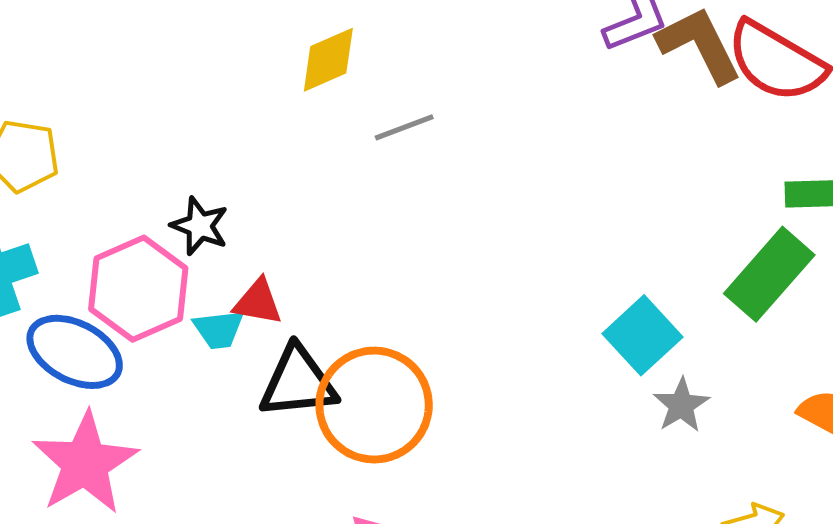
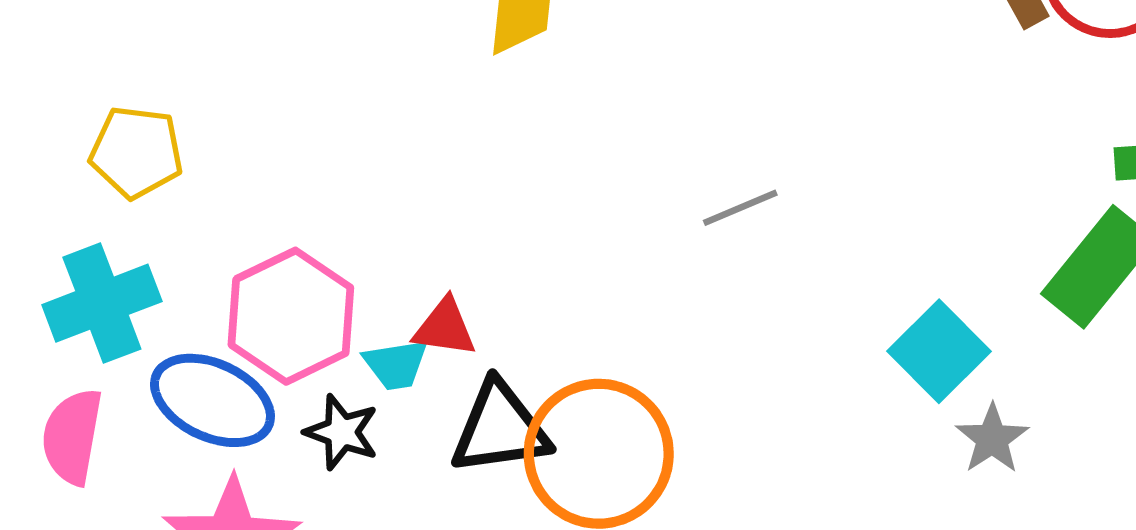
gray line: (404, 127) -> (740, 208), moved
black star: (200, 226) -> (342, 432), moved

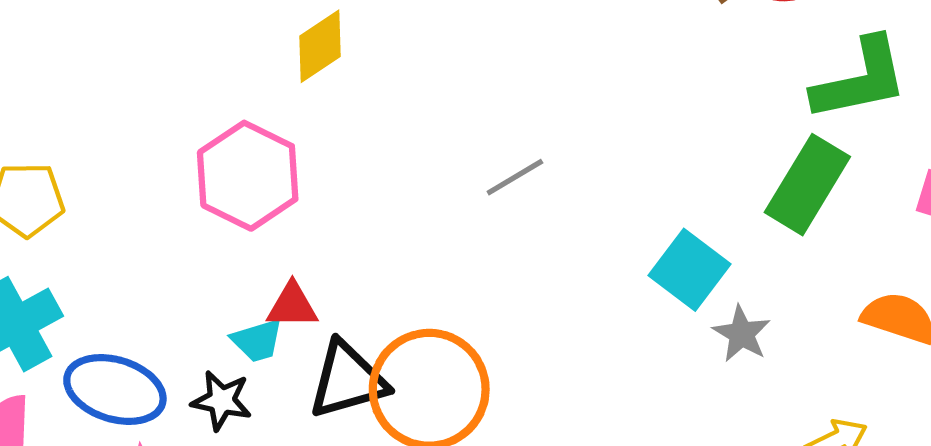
pink hexagon: (291, 316) -> (248, 176), moved

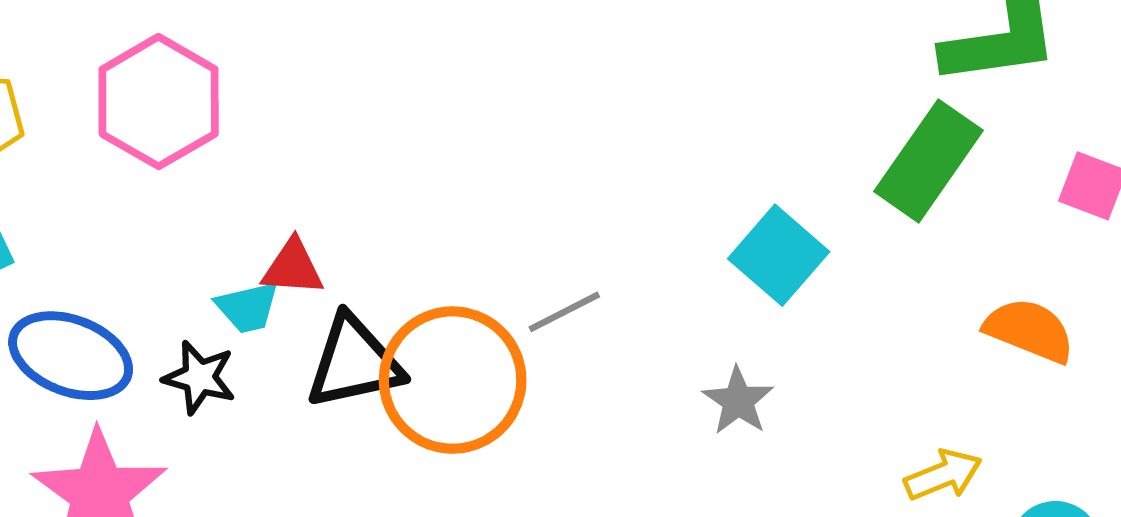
pink hexagon: (248, 176) -> (159, 102), moved
gray line: (515, 177) -> (564, 312), moved
gray star: (742, 334) -> (738, 401), moved

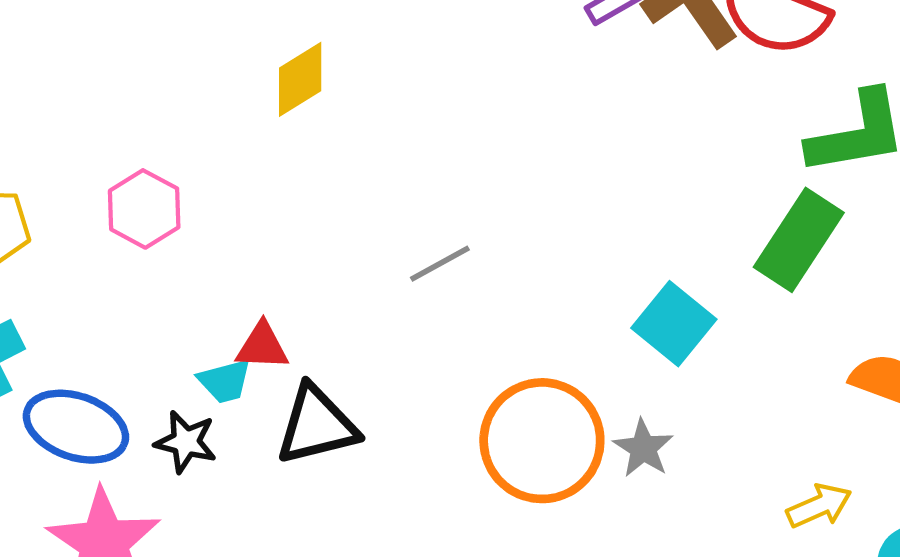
pink hexagon: (159, 102) -> (144, 209), size x0.7
gray line: (564, 312) -> (440, 264), moved
orange circle: (453, 380) -> (542, 441), moved

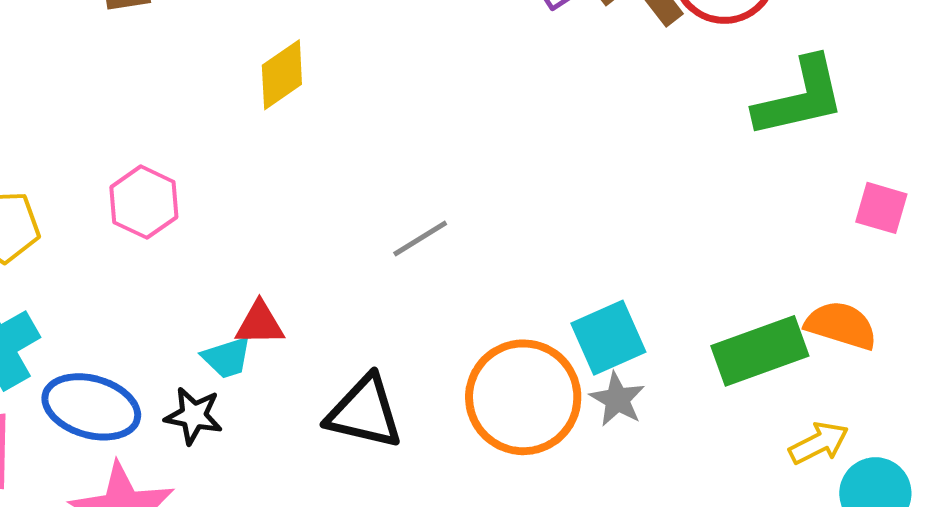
green rectangle: (799, 240) -> (760, 351), moved, turned 40
cyan square: (674, 324) -> (608, 338), moved, turned 30
black triangle: (317, 425) -> (365, 412), moved, turned 30
yellow arrow: (819, 506) -> (819, 443), moved

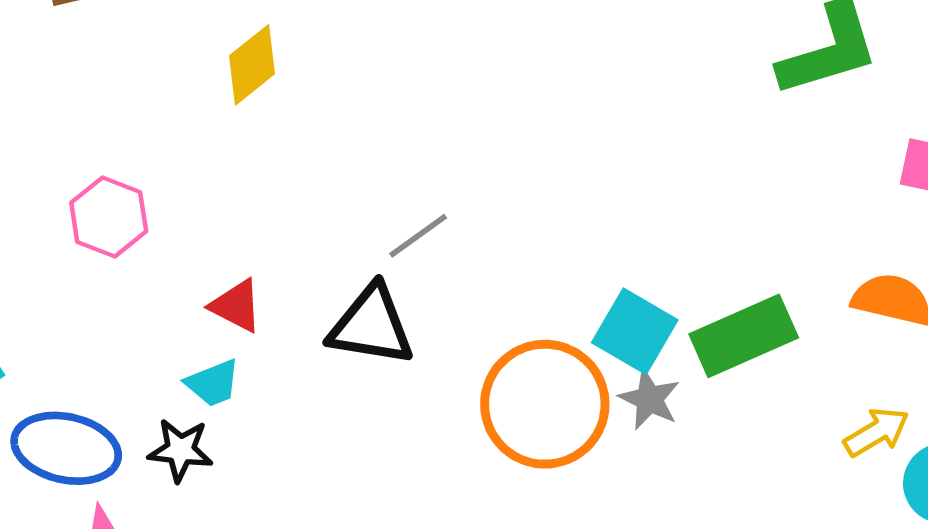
red triangle: (260, 324) -> (236, 306), moved, turned 32
cyan square: (608, 338) -> (635, 331), turned -32
green rectangle: (760, 351) -> (744, 336), moved
black triangle: (365, 412) -> (371, 326), moved

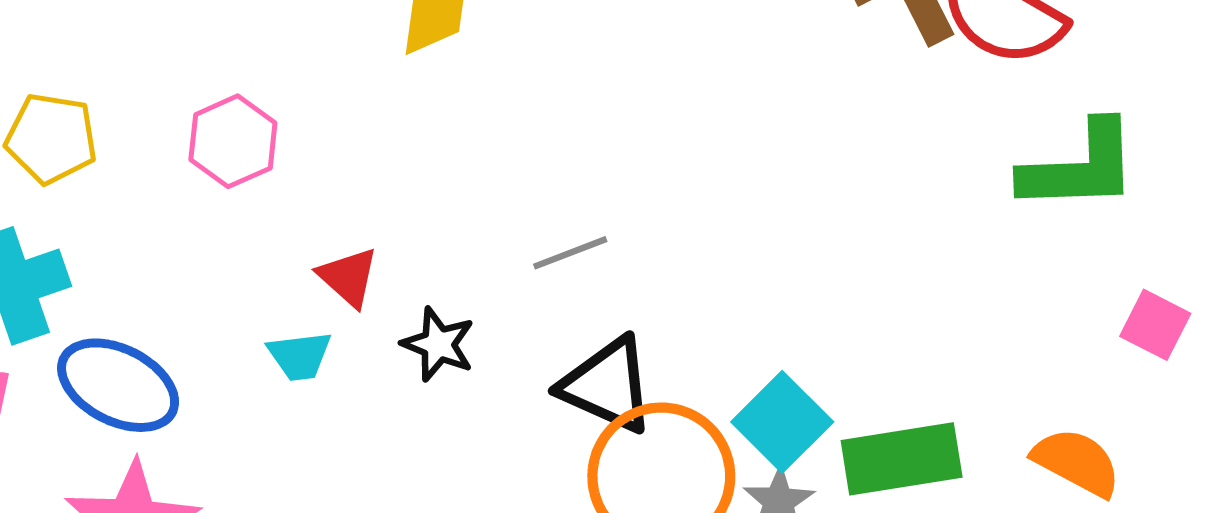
black triangle: (371, 326) -> (607, 385), moved
black star: (180, 450) -> (438, 344), moved

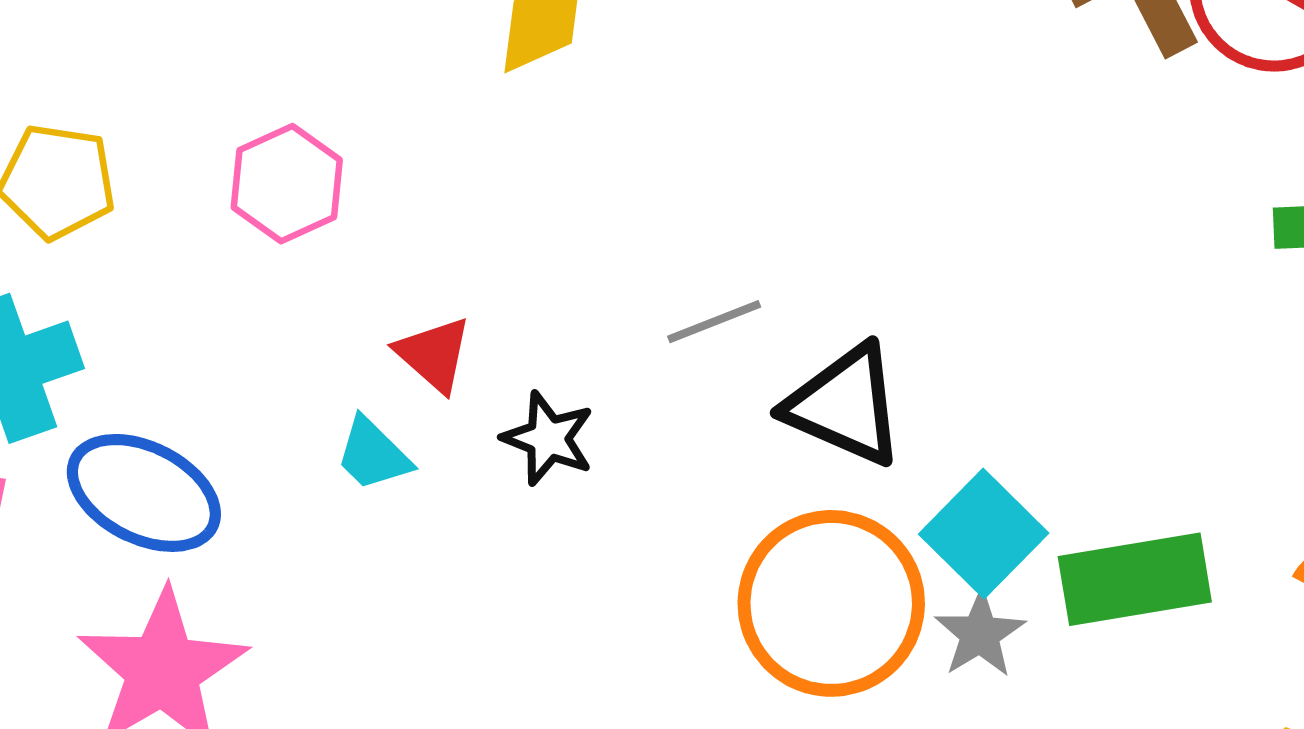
cyan trapezoid: (300, 356) -> (373, 454), turned 52
black triangle: (607, 385) -> (845, 405), moved

